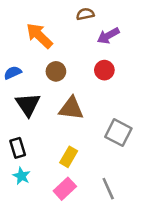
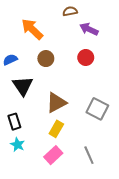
purple arrow: (108, 36) -> (89, 29), turned 54
brown triangle: (71, 108) -> (56, 103), moved, turned -35

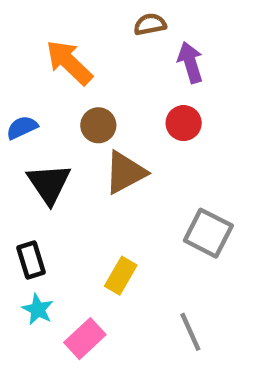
purple arrow: (89, 29) -> (190, 62), turned 48
brown triangle: (56, 103) -> (125, 172), moved
pink rectangle: (53, 155) -> (85, 339), moved

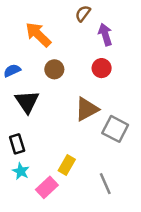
brown semicircle: (150, 24) -> (83, 13), turned -42
brown triangle: (125, 172) -> (87, 109), moved
yellow rectangle: (121, 276) -> (67, 165), moved

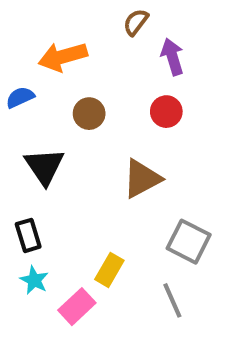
orange arrow: (38, 35) -> (63, 57), turned -60
blue semicircle: (12, 71) -> (20, 97), moved
gray square: (115, 129) -> (189, 242), moved

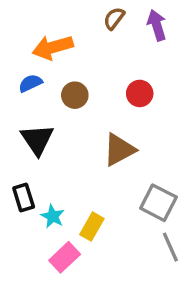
purple arrow: (172, 57) -> (157, 25), moved
blue semicircle: (20, 97) -> (30, 83), moved
cyan star: (34, 280) -> (53, 216), moved
gray line: (172, 300) -> (170, 247), moved

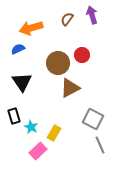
brown semicircle: (114, 18) -> (67, 19), moved
brown circle: (75, 95) -> (58, 63), moved, size x1.5

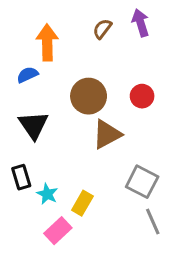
orange arrow: (31, 28) -> (47, 43), turned 105
red circle: (82, 55) -> (142, 96), moved

